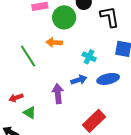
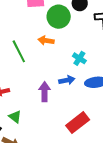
green triangle: (30, 113) -> (15, 117), moved

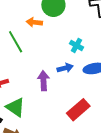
orange arrow: (46, 40) -> (34, 22), moved
green triangle: (15, 117) -> (15, 107), size x1.5

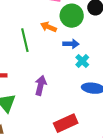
blue arrow: (65, 68) -> (71, 44), moved

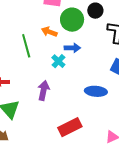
cyan cross: (82, 61) -> (58, 61), moved

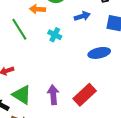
blue arrow: (72, 48) -> (82, 16), moved
purple arrow: (44, 90) -> (53, 95), moved

